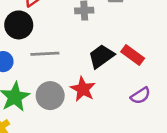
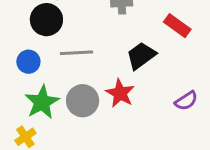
red rectangle: (133, 55) -> (177, 26), moved

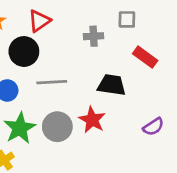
black trapezoid: (141, 56) -> (112, 85), turned 44

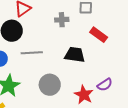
red star: (92, 120) -> (84, 95), moved
gray circle: (57, 127) -> (50, 85), moved

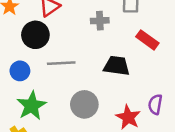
purple semicircle: (105, 85) -> (155, 104), turned 133

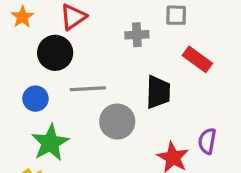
black trapezoid: (117, 66) -> (158, 92), turned 84
gray circle: (84, 104) -> (117, 121), moved

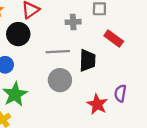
gray line: (88, 89) -> (58, 52), moved

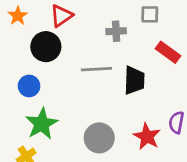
gray circle: (60, 80) -> (99, 138), moved

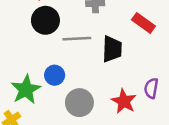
black circle: (46, 47) -> (45, 20), moved
blue circle: (29, 86) -> (55, 75), moved

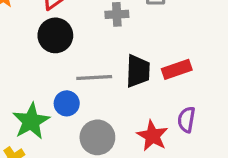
red rectangle: (143, 23) -> (177, 69), moved, turned -55
gray line: (77, 39) -> (94, 77), moved

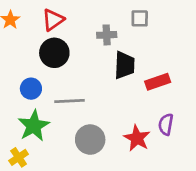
black trapezoid: (138, 71) -> (125, 65), moved
gray line: (94, 77) -> (69, 101), moved
blue circle: (67, 103) -> (31, 89), moved

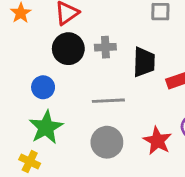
gray cross: (107, 35) -> (105, 47), moved
gray line: (69, 101) -> (108, 101), moved
yellow cross: (19, 157) -> (30, 162), turned -30

